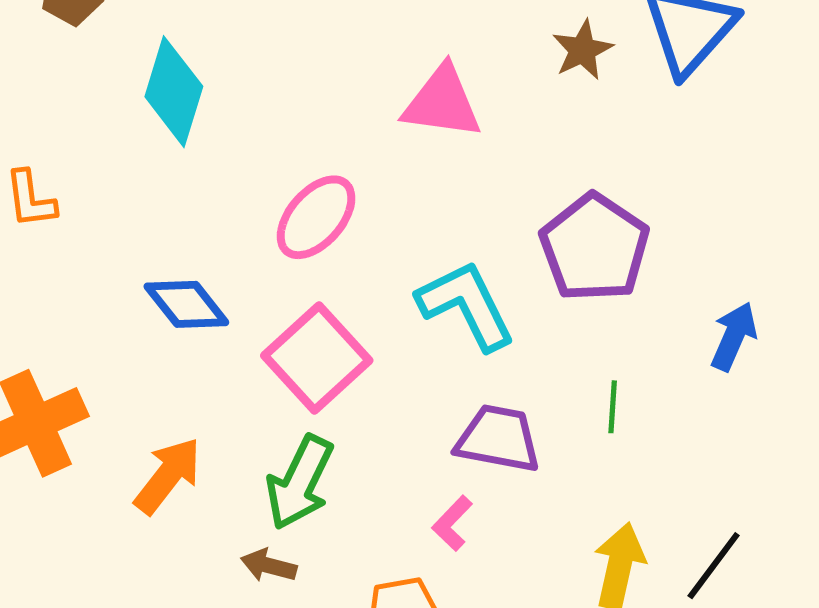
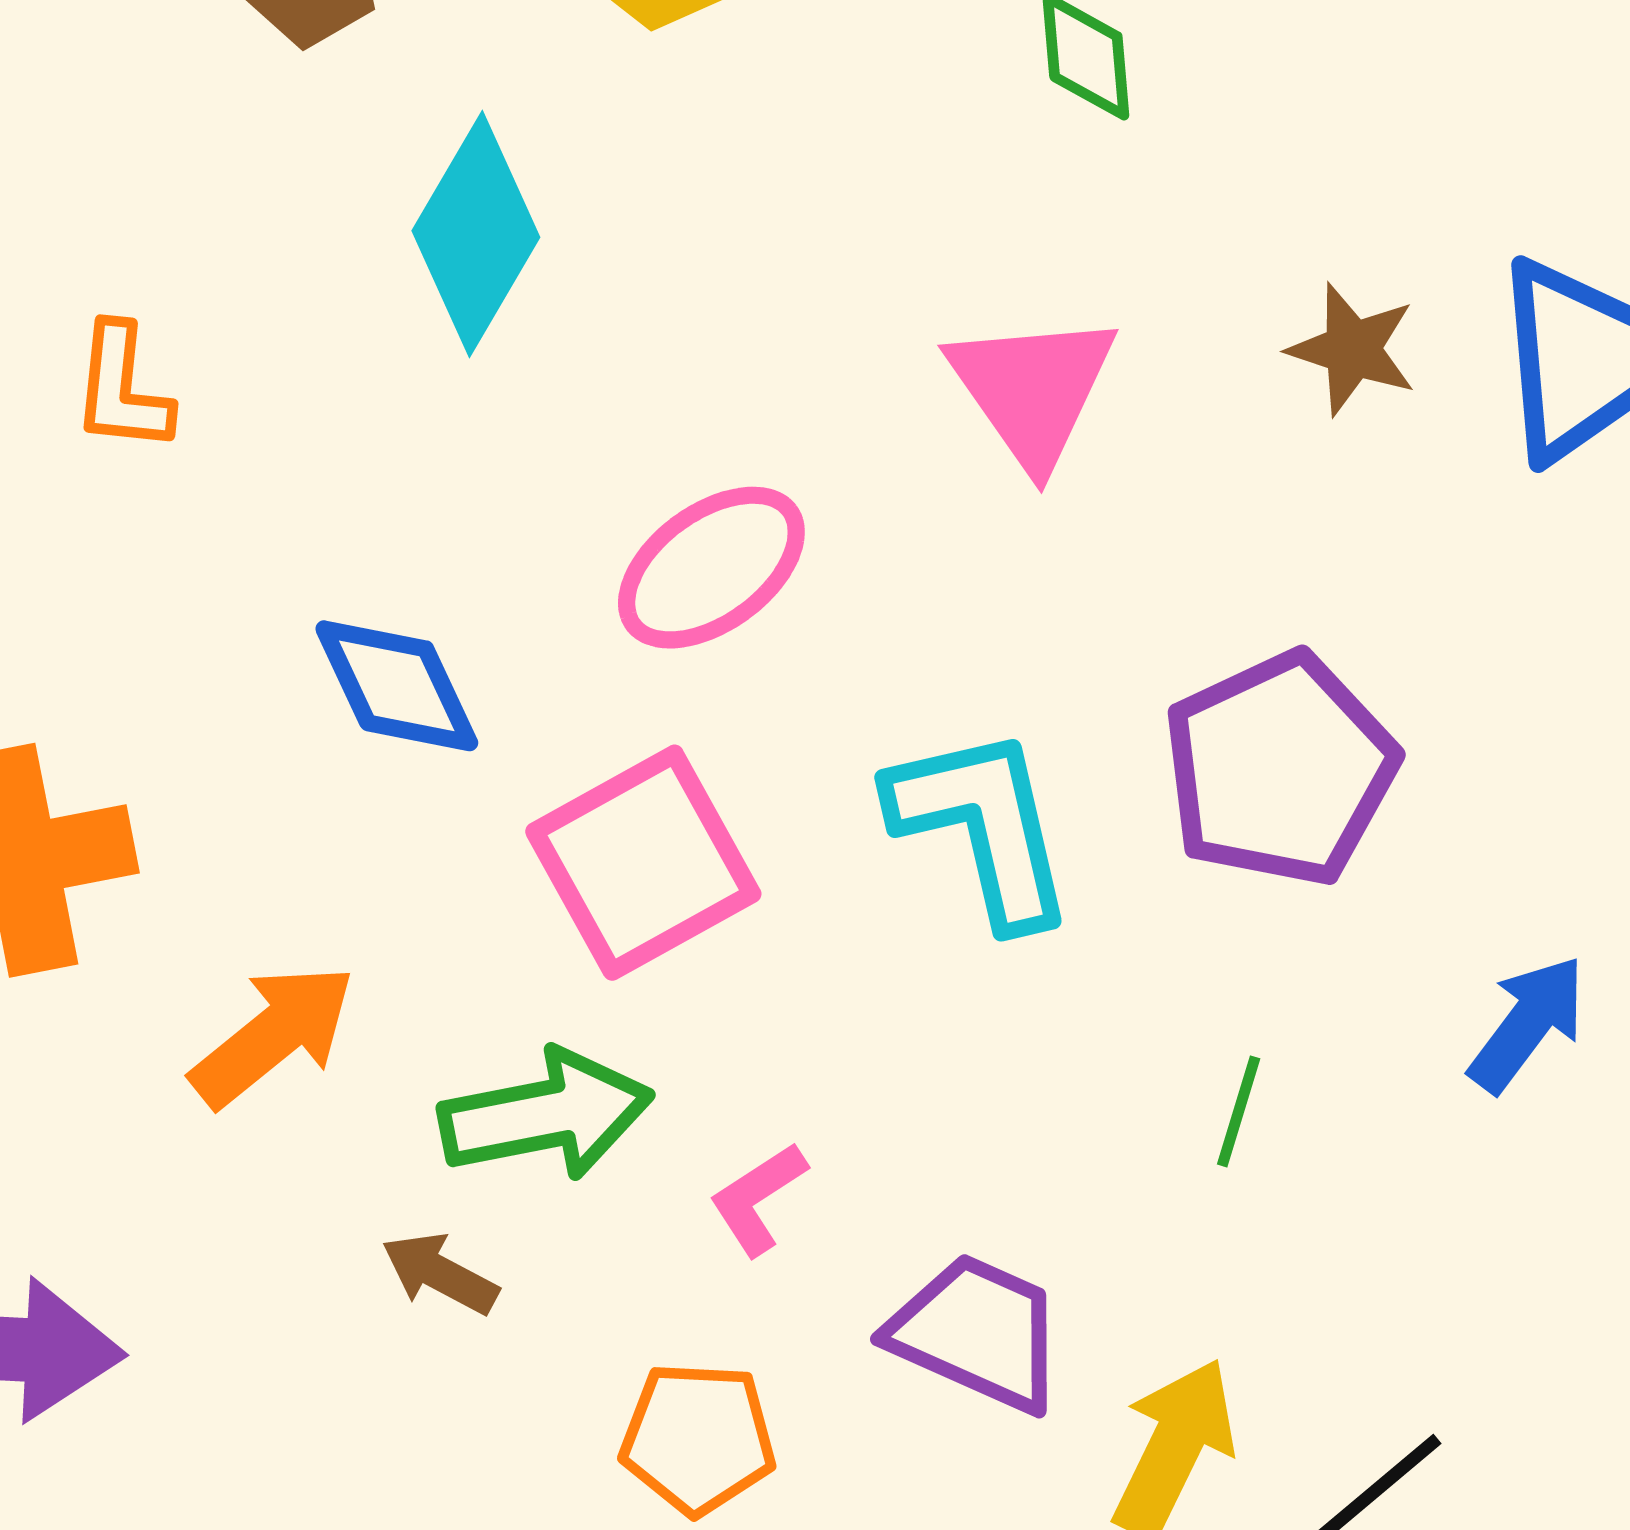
brown star: (582, 50) -> (1352, 349), turned 30
pink triangle: (442, 102) -> (1032, 389), turned 34
purple trapezoid: (498, 439) -> (977, 1333), moved
green arrow: (300, 482) -> (546, 1115), turned -140
pink L-shape: (452, 523) -> (758, 1199), moved

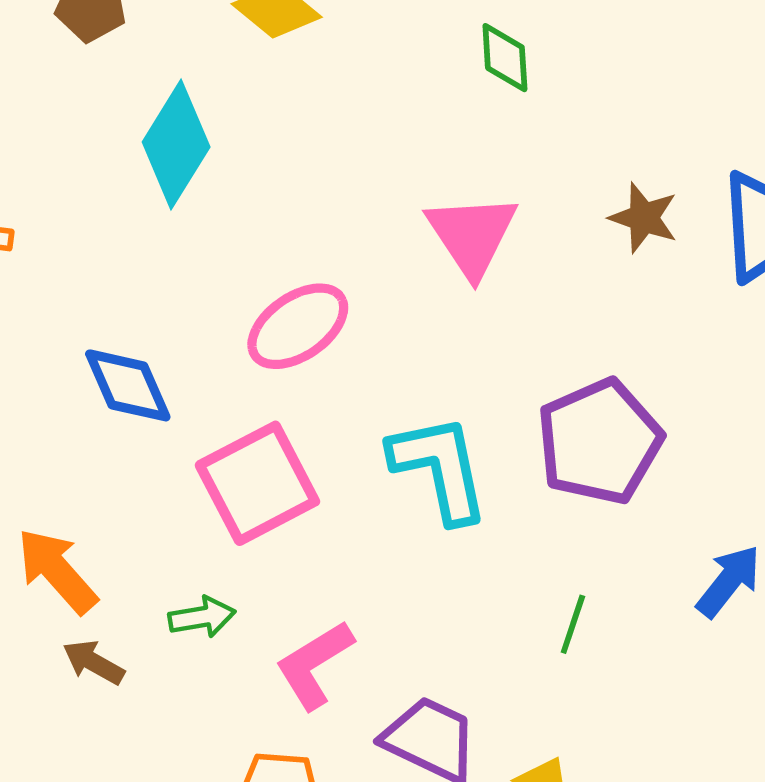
orange arrow: (273, 1035) -> (57, 571), turned -94
green arrow: (546, 1115) -> (202, 617), size x0.6
pink L-shape: (758, 1199) -> (314, 665), size x1.5
brown arrow: (440, 1273) -> (94, 662), moved

